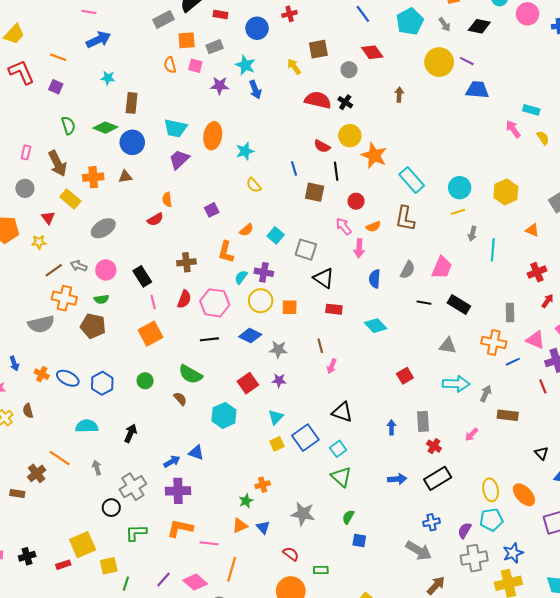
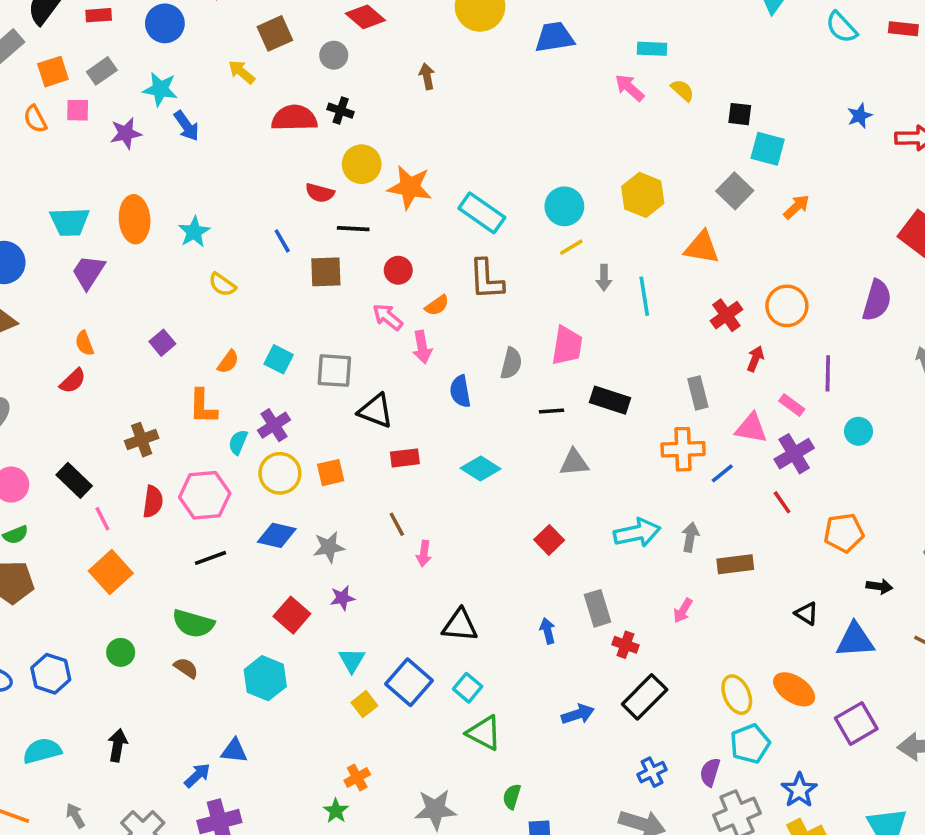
black line: (336, 171) -> (353, 229), turned -66
orange triangle: (532, 230) -> (702, 247), size x1.5
purple cross: (264, 272) -> (274, 425), turned -30
gray triangle: (448, 346) -> (574, 463), moved

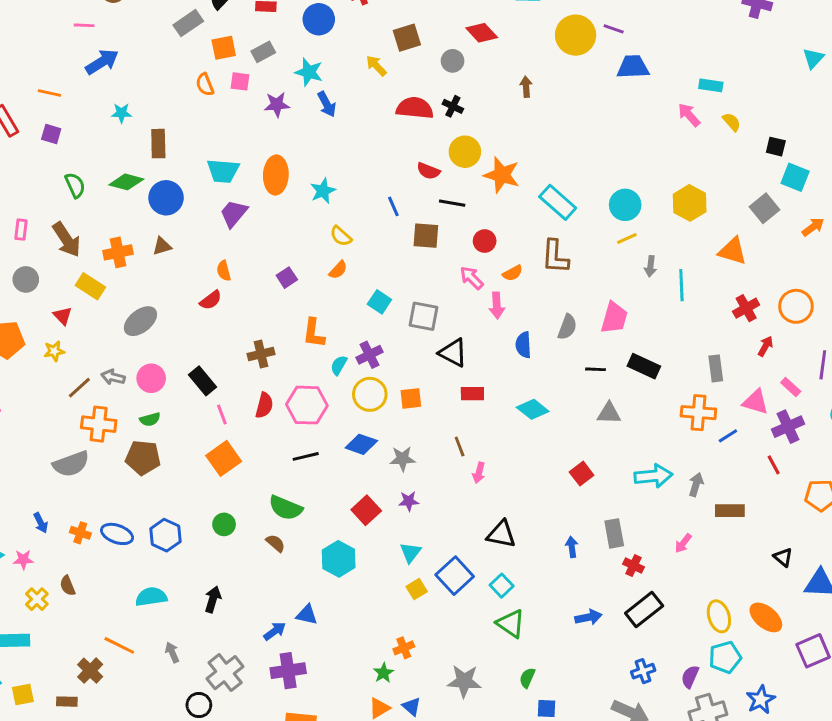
orange semicircle: (228, 362) -> (338, 270), moved

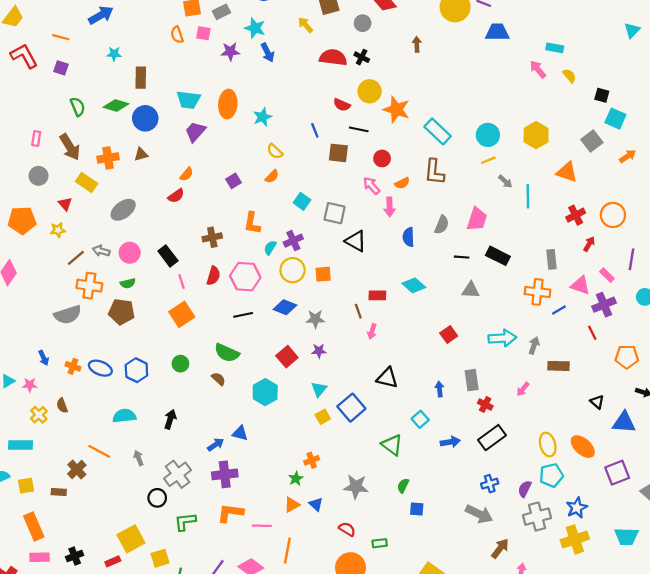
gray arrow: (650, 266) -> (505, 181), turned -56
orange semicircle: (224, 271) -> (187, 174), turned -128
red rectangle: (472, 394) -> (377, 295), moved
cyan square: (502, 586) -> (420, 419), moved

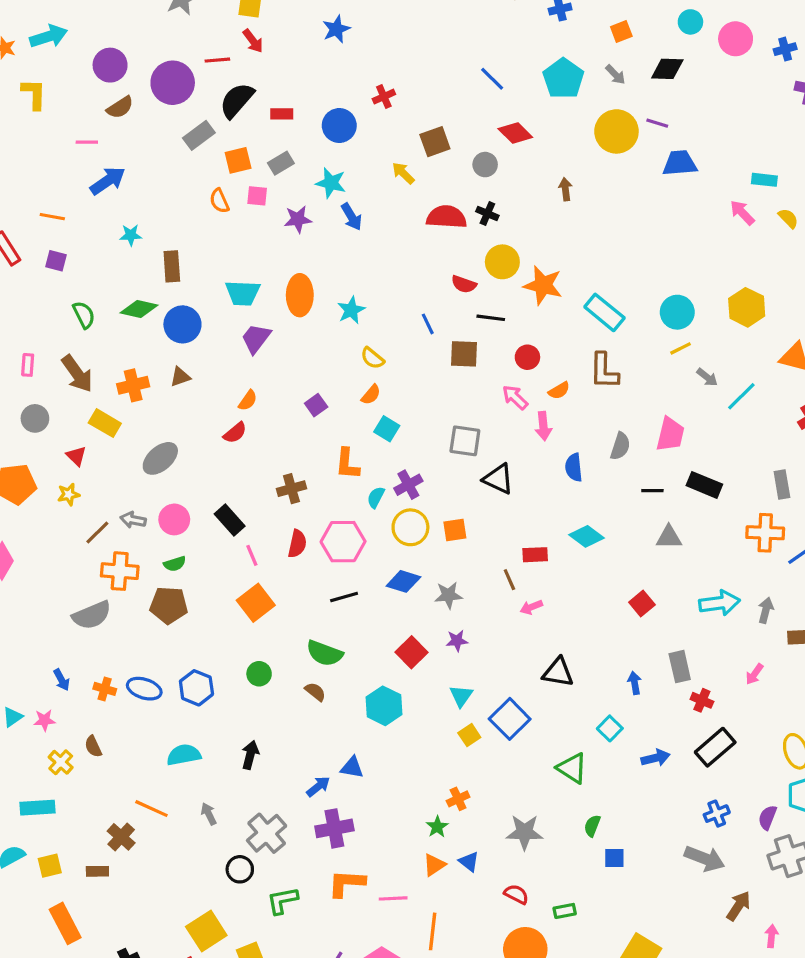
cyan line: (528, 196) -> (741, 396), turned 50
cyan square: (302, 201) -> (387, 429), moved
pink arrow: (372, 331) -> (531, 607), turned 56

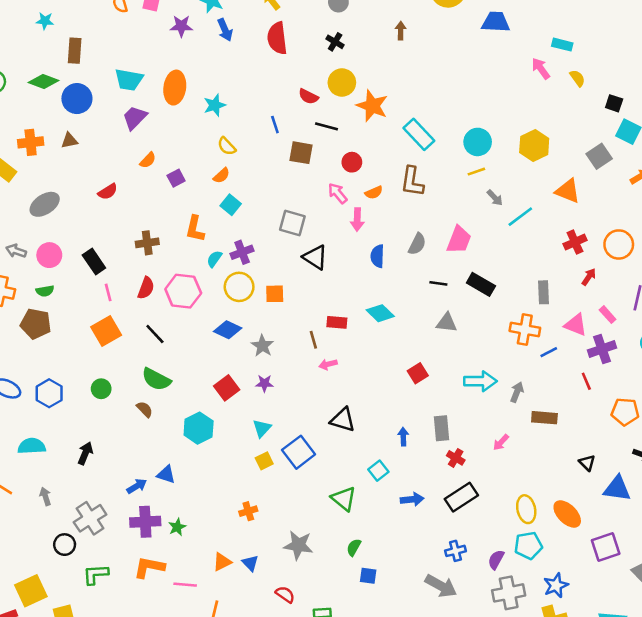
red semicircle: (446, 217) -> (277, 38), moved, turned -108
orange semicircle: (248, 400) -> (148, 160), moved
gray star: (448, 595) -> (262, 346), turned 30
black line: (344, 597) -> (155, 334), moved, turned 55
green star: (437, 827) -> (177, 527), moved

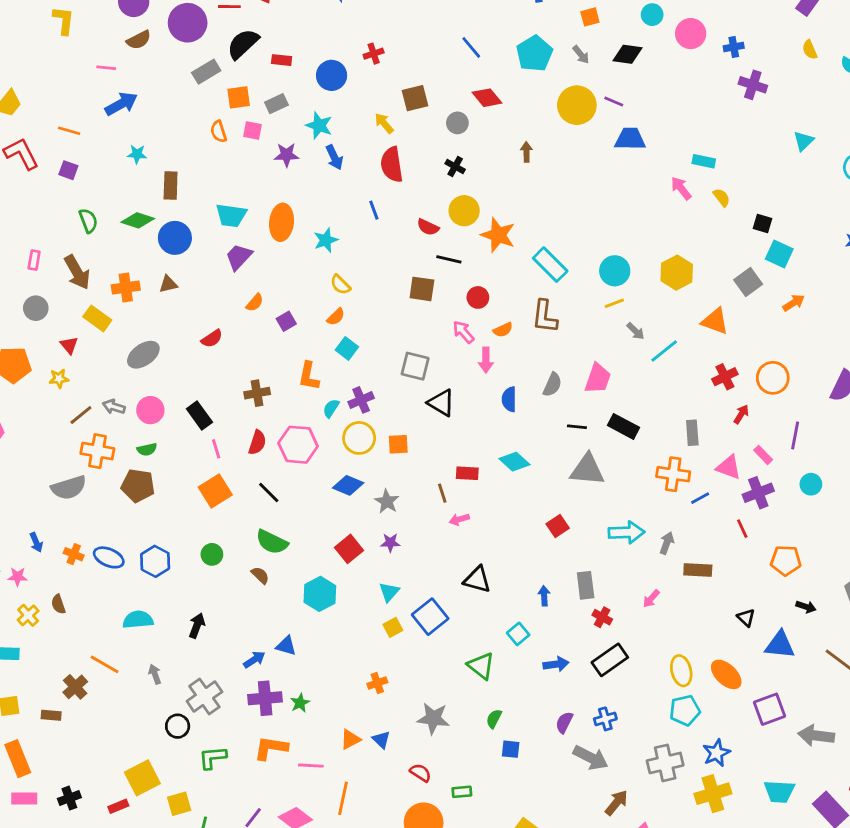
blue line: (275, 125) -> (374, 210), moved
gray triangle: (447, 323) -> (587, 470), size x1.5
purple semicircle: (496, 560) -> (564, 722), moved

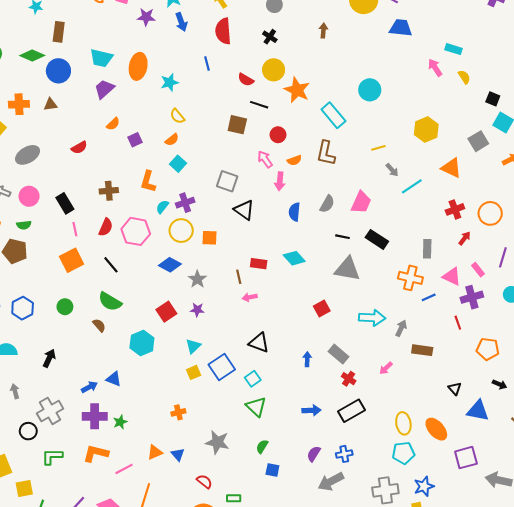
cyan circle: (615, 271) -> (370, 90), moved
gray rectangle: (586, 585) -> (338, 354), turned -48
cyan square: (518, 634) -> (253, 379), moved
gray arrow: (591, 758) -> (331, 482), turned 120
pink line: (311, 766) -> (124, 469), turned -36

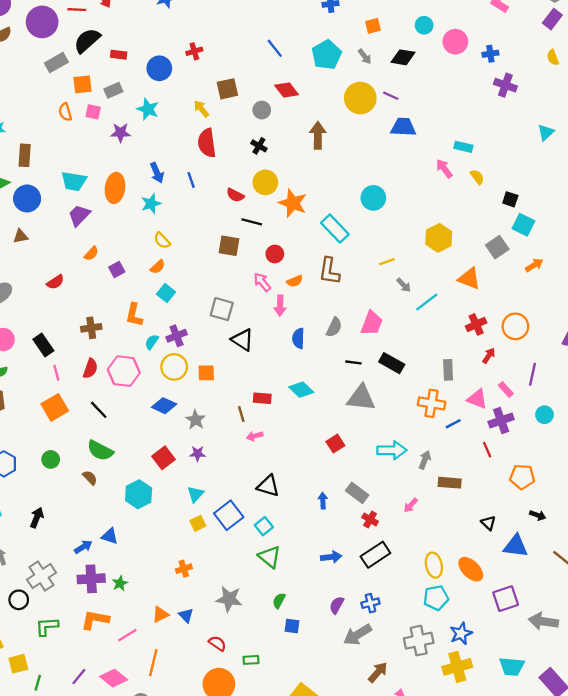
blue arrow: (181, 22) -> (157, 173), moved
brown arrow: (323, 31) -> (318, 135), size x1.6

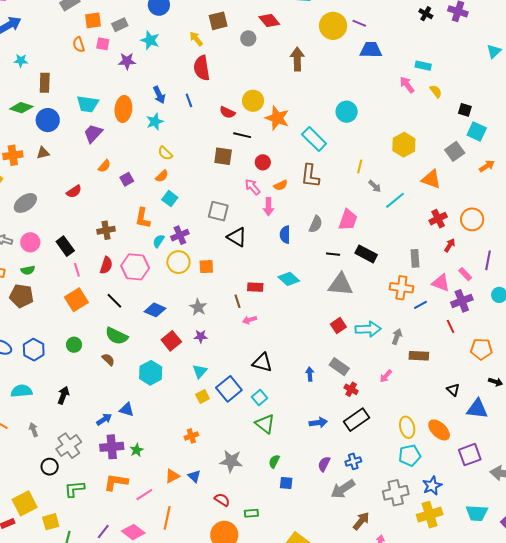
black cross: (259, 146) -> (426, 14), moved
yellow line: (387, 262) -> (360, 166), turned -56
blue diamond: (164, 406) -> (155, 310), moved
red square: (335, 444) -> (338, 326), moved

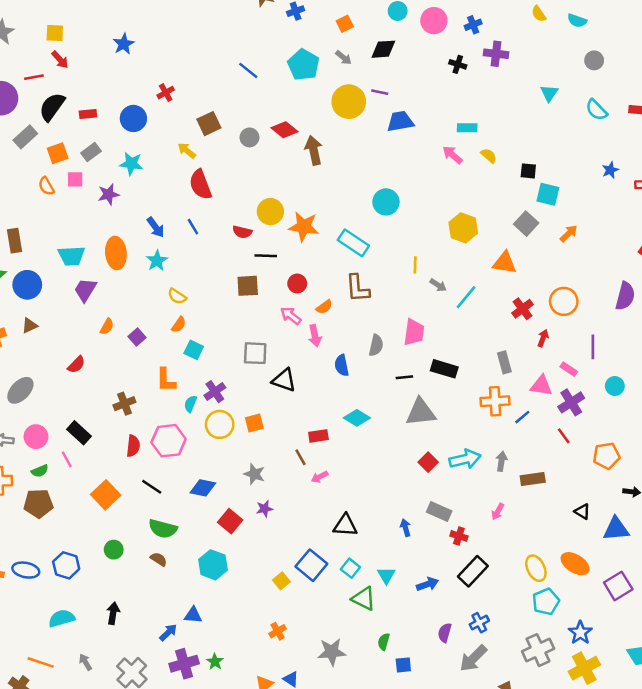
red diamond: (269, 20) -> (284, 130), moved
pink line: (77, 270) -> (67, 459), moved
cyan triangle: (200, 371) -> (386, 575), moved

